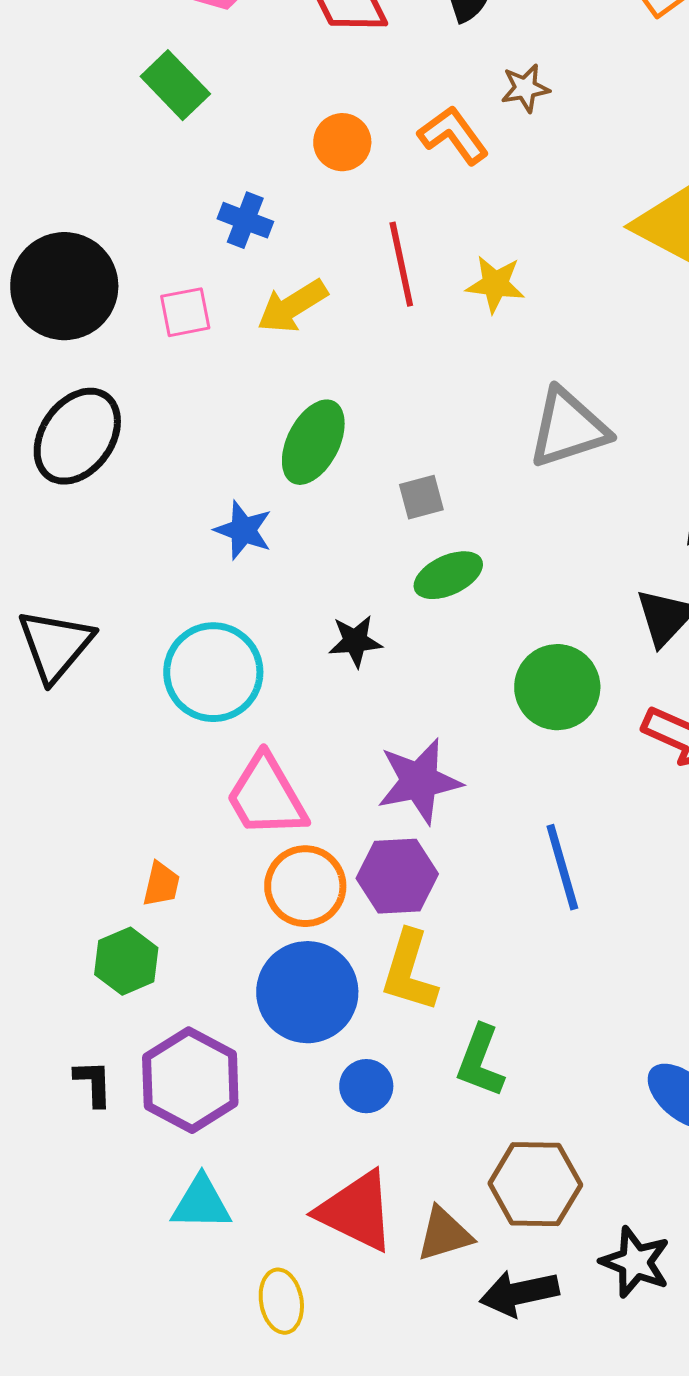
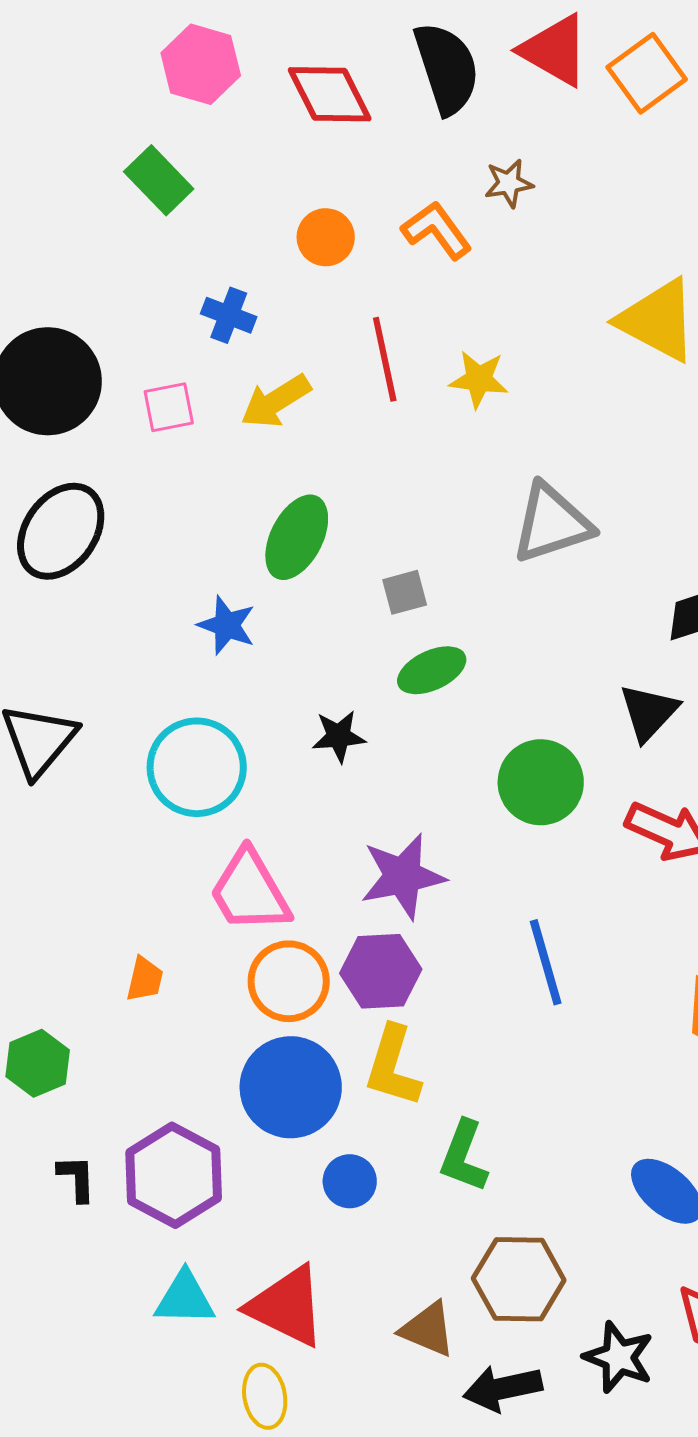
green hexagon: (126, 961) -> (38, 1063), moved
red triangle: (356, 1211) -> (287, 1306), moved
brown triangle: (444, 1234) -> (428, 1329), turned 40

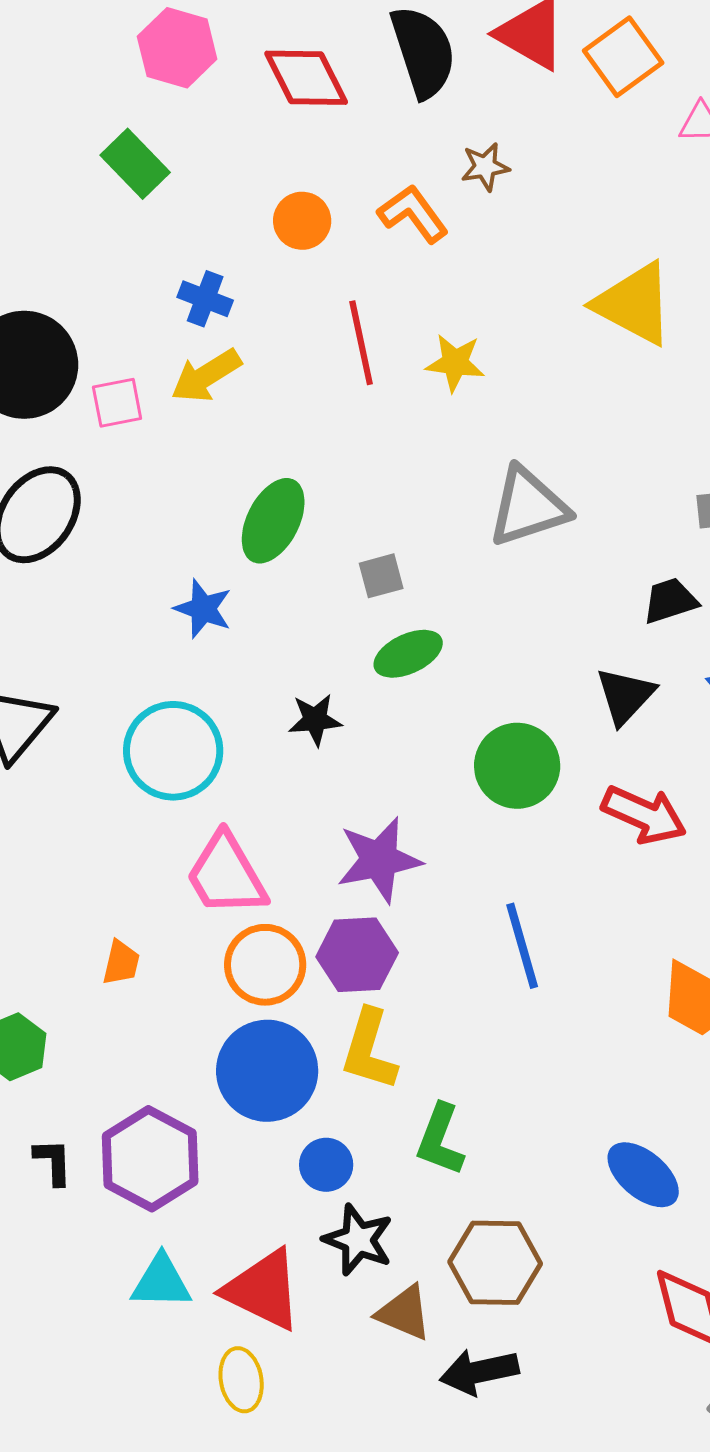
yellow arrow: (276, 401) -> (206, 376), moved
pink square: (169, 407) -> (117, 403), moved
black star: (619, 1357) -> (358, 1240), moved

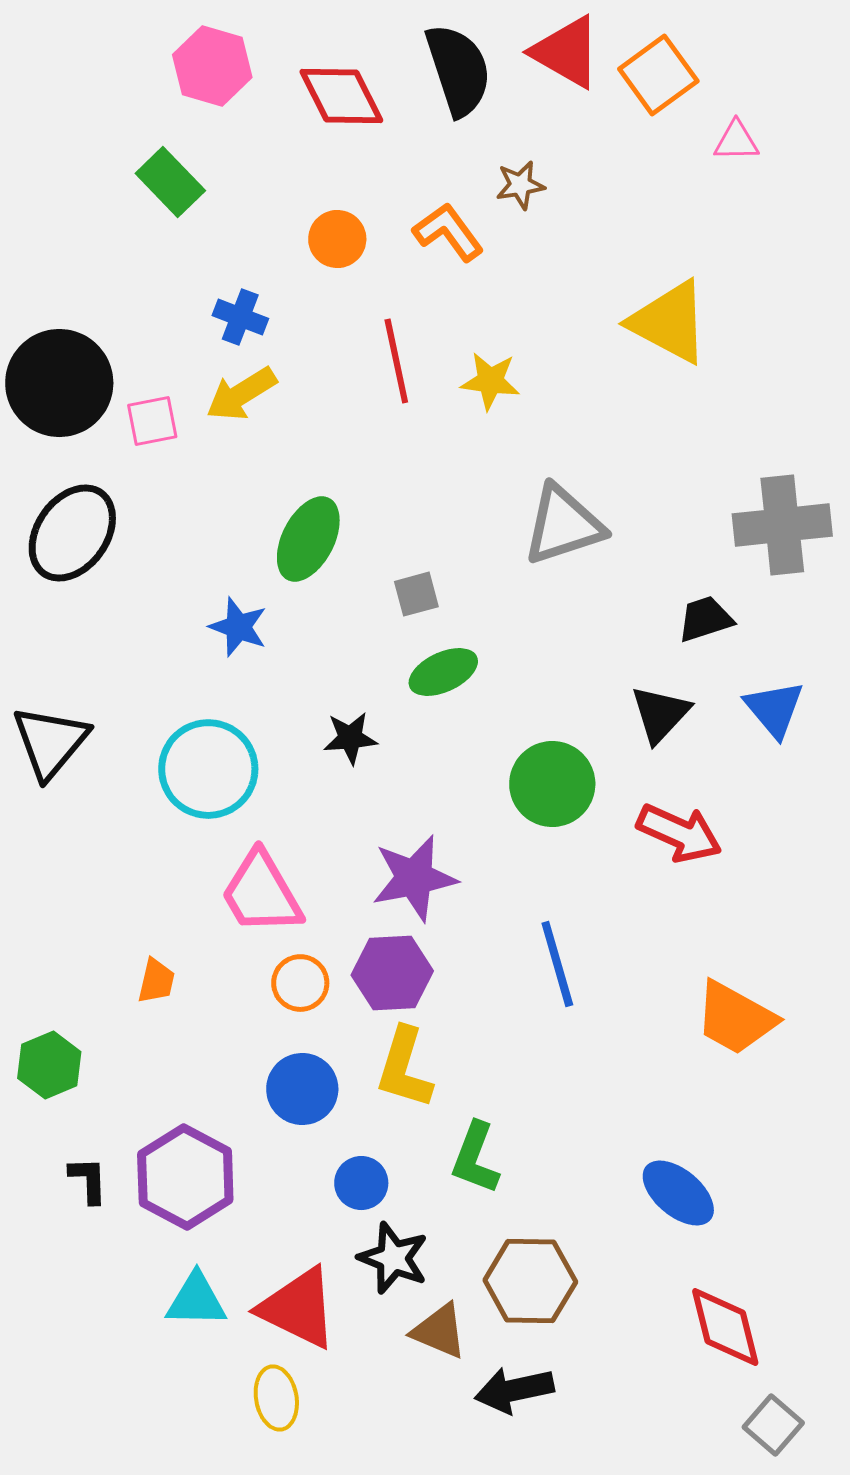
orange circle: (265, 965) -> (300, 983), size x0.7
blue circle: (267, 1071) -> (302, 1089), size x0.7

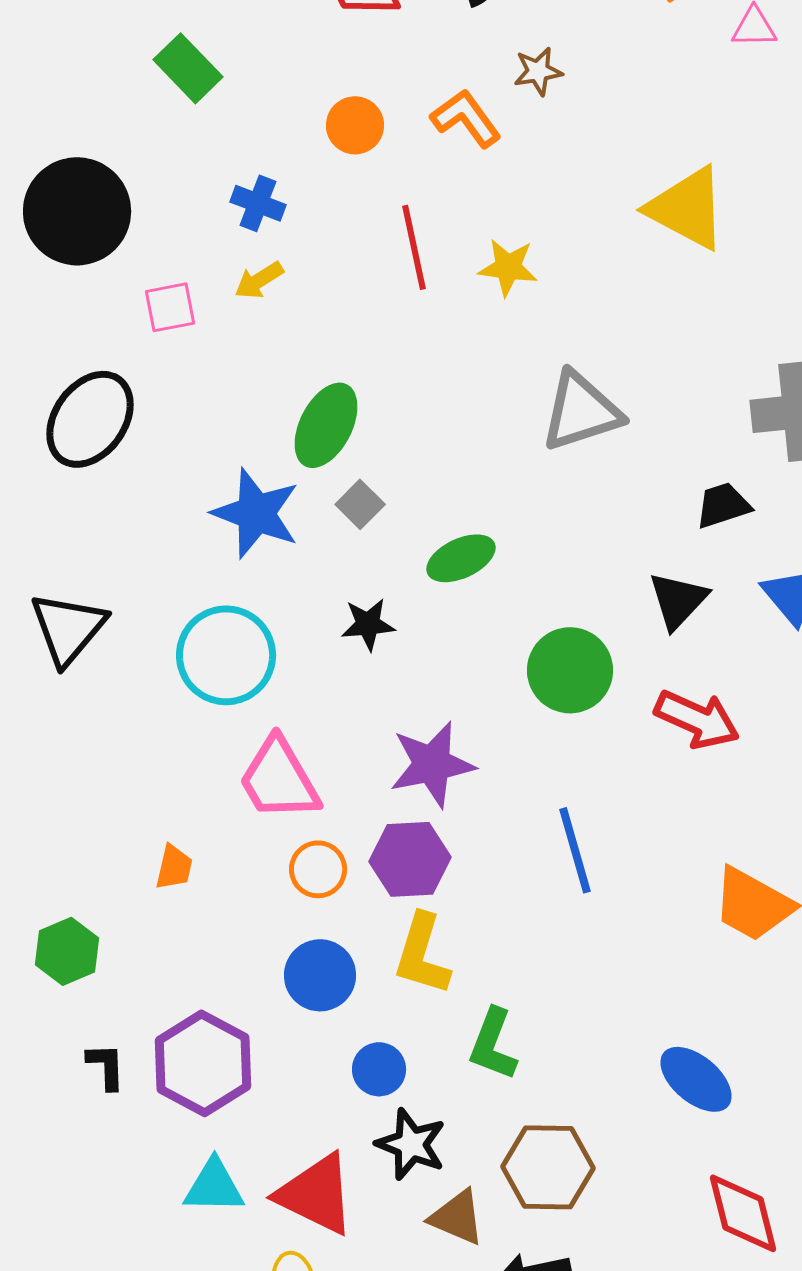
black circle: (59, 383) -> (77, 211), moved
yellow arrow: (241, 394) -> (259, 280), size x0.7
gray square: (416, 594) -> (360, 504), moved, turned -30
blue star: (238, 627) -> (256, 513), size x1.5

